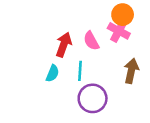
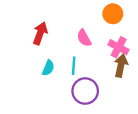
pink cross: (119, 31) -> (119, 47), moved
red arrow: (64, 45) -> (40, 33), moved

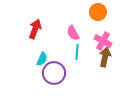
cyan line: (74, 66) -> (77, 52), moved
purple circle: (85, 91) -> (54, 73), moved

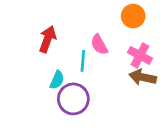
cyan line: (77, 52) -> (83, 61), moved
brown arrow: (105, 57) -> (143, 77), turned -90

